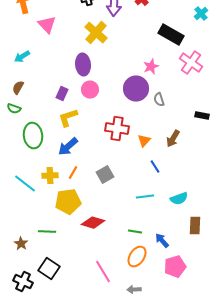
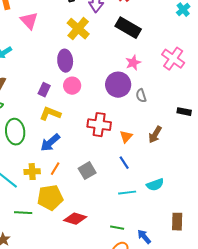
black rectangle: (171, 35) -> (128, 28), moved
yellow L-shape: (68, 118) -> (50, 114), turned 40
blue line: (155, 167) -> (124, 163), moved
cyan semicircle: (179, 199) -> (155, 185), moved
green line: (47, 232) -> (23, 213), moved

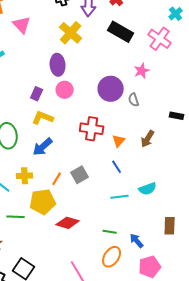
pink cross: (173, 59) -> (160, 39), moved
pink star: (133, 63) -> (142, 71), moved
orange line: (55, 169) -> (57, 179), moved

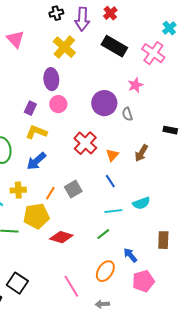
red cross: (92, 129) -> (85, 143), turned 35
green line: (110, 232) -> (103, 234), moved, turned -48

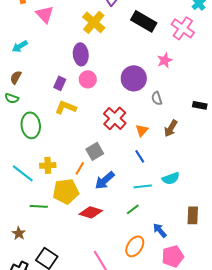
gray semicircle: (127, 114) -> (157, 98), moved
blue arrow: (36, 161) -> (105, 180), moved
gray square: (73, 189) -> (95, 151), moved

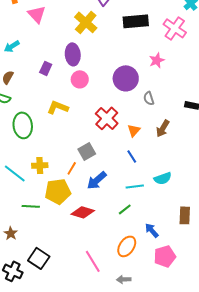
black rectangle: (144, 21) -> (136, 21), turned -35
purple rectangle: (60, 83) -> (46, 68), moved

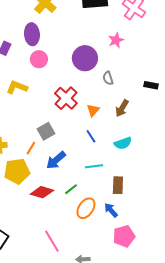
cyan semicircle: (163, 178) -> (123, 143), moved
green line: (125, 209) -> (71, 189), moved
brown rectangle: (185, 215) -> (118, 185), moved
orange ellipse: (127, 246) -> (86, 208), moved

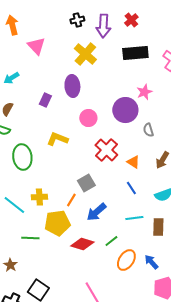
pink star: (116, 40) -> (144, 92), moved
pink circle: (39, 59) -> (88, 118), moved
orange triangle: (93, 110) -> (133, 162), turned -40
brown rectangle: (118, 185) -> (158, 227), moved

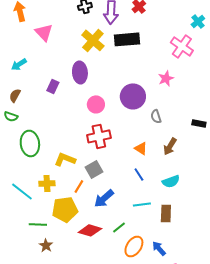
black rectangle: (135, 53) -> (127, 39), moved
pink star: (144, 92) -> (166, 78), moved
yellow L-shape: (57, 139) -> (65, 159), moved
red cross: (106, 150) -> (99, 136), moved, turned 35
brown star: (10, 265) -> (46, 245), moved

